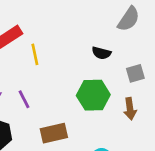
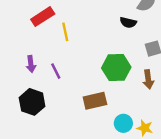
black semicircle: (101, 53) -> (128, 22), moved
brown rectangle: (54, 133) -> (95, 101), moved

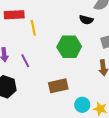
red rectangle: (43, 17) -> (14, 15), turned 30
green hexagon: (116, 68) -> (69, 47), moved

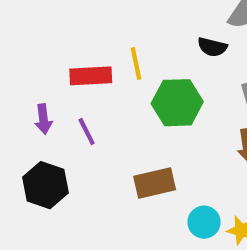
red rectangle: (14, 15) -> (91, 76), moved
yellow line: (33, 28) -> (136, 64), moved

